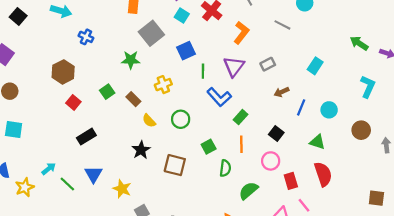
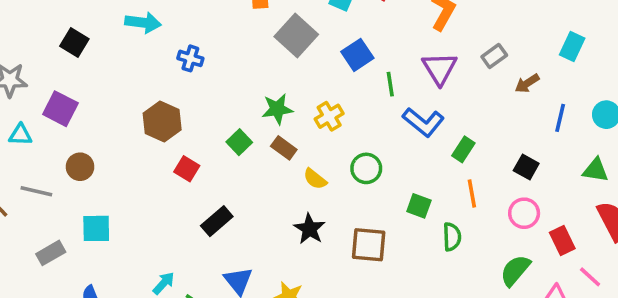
green star: (131, 60) -> (277, 109), moved
brown arrow: (282, 92) -> (527, 83), moved
green square: (209, 147) -> (419, 206), turned -32
green semicircle: (248, 191) -> (515, 270), moved

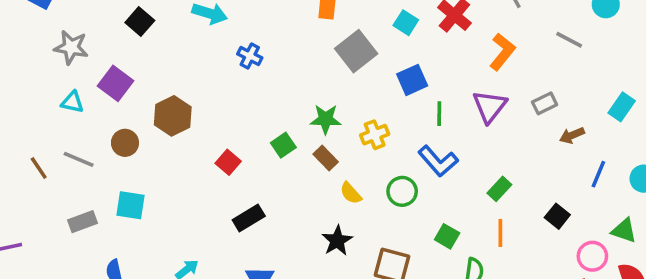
brown hexagon: (162, 121) -> (173, 116), moved
blue L-shape: (423, 122) -> (438, 161), moved
pink circle: (524, 213) -> (592, 256), moved

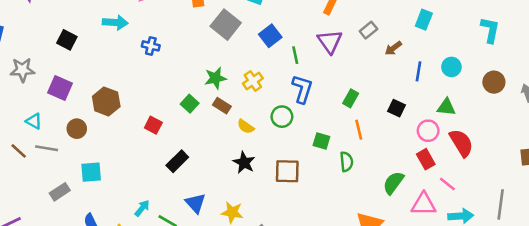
cyan triangle: (72, 102) -> (34, 121), moved, turned 30
blue L-shape: (438, 161) -> (302, 89), turned -108
brown line: (39, 168) -> (19, 151), moved

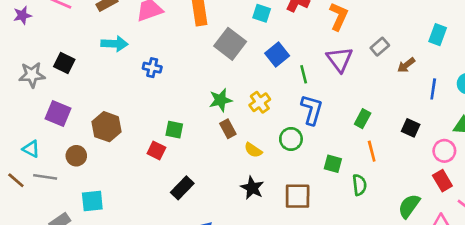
gray star: (22, 70) -> (32, 75), moved
green square: (190, 104) -> (174, 130), moved, turned -30
brown rectangle: (222, 106) -> (228, 129), turned 30

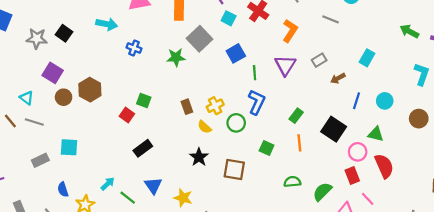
green star: (221, 100) -> (176, 57), moved
yellow cross: (260, 102) -> (215, 106), moved
black square: (411, 128) -> (334, 129), size x1.6
brown circle: (76, 156) -> (64, 97), moved
green semicircle: (359, 185) -> (292, 182), moved, turned -98

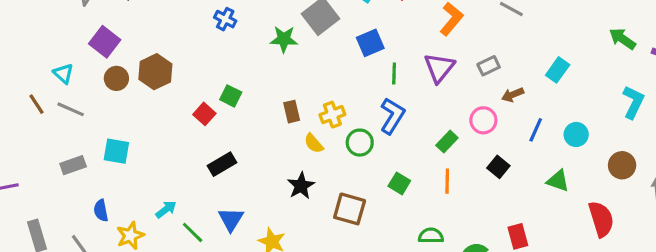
black square: (334, 129) -> (498, 167), size x0.6
pink circle: (358, 152) -> (483, 120), moved
red semicircle: (384, 166) -> (601, 219), moved

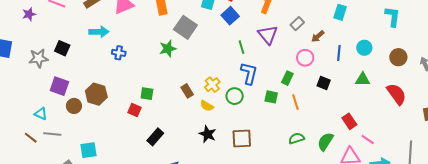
blue cross: (225, 19) -> (119, 53), moved
blue square: (370, 43) -> (230, 16), moved
green square: (399, 183) -> (271, 97), moved

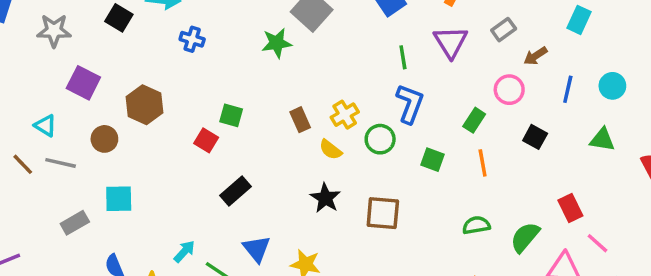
black square: (62, 48) -> (119, 18), moved
green square: (271, 97) -> (433, 160), moved
brown circle: (74, 106) -> (104, 139), moved

